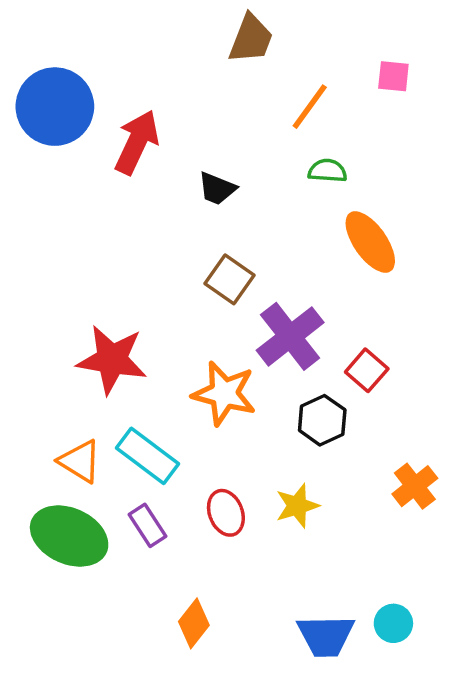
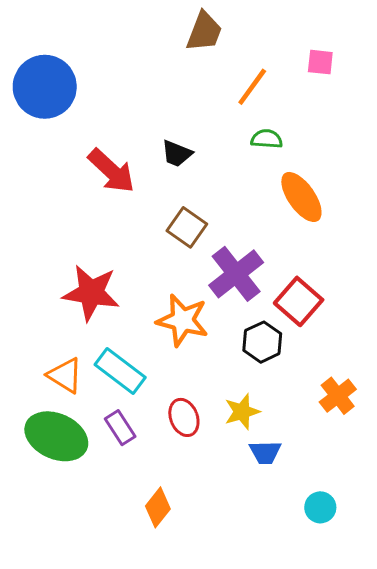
red arrow: (137, 142) -> (111, 171), moved, turned 108
red square: (367, 370) -> (299, 301), size x1.4
blue trapezoid: (326, 636) -> (265, 452), moved, size x0.7

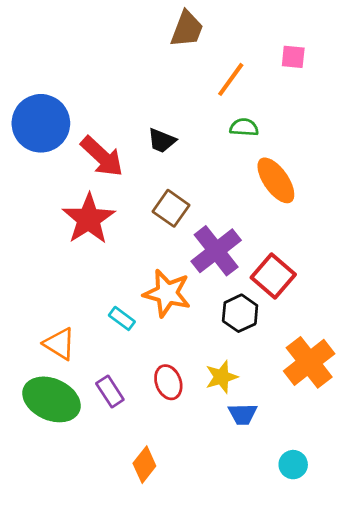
blue circle: (45, 87) -> (41, 123), moved
red star: (91, 293) -> (89, 219), moved, turned 30
cyan rectangle: (120, 371) -> (122, 318), moved, size x0.6
orange cross: (338, 396) -> (309, 362), size x1.5

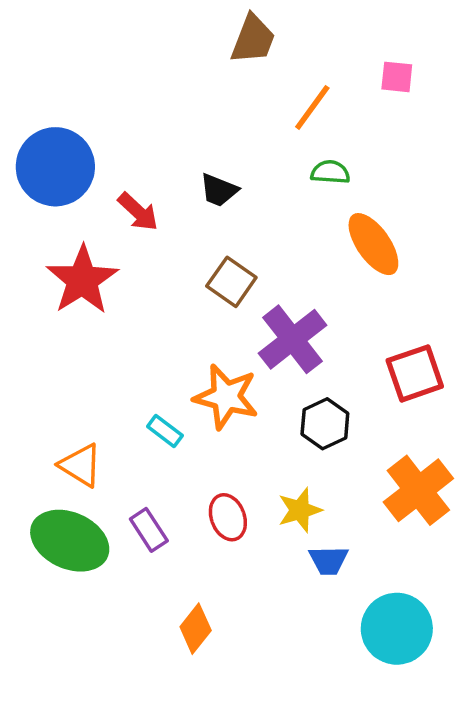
red arrow: (102, 156) -> (138, 212), size x0.7
red star: (89, 219) -> (82, 280), moved
red square: (273, 276) -> (415, 373), moved, turned 30
cyan circle: (293, 465) -> (397, 629), size x1.8

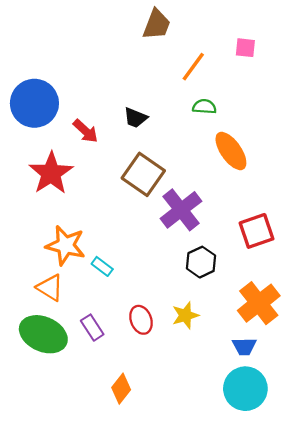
brown square: (231, 282) -> (143, 174), size x1.4
orange star: (226, 397) -> (66, 245), moved
blue trapezoid: (329, 560) -> (244, 346), moved

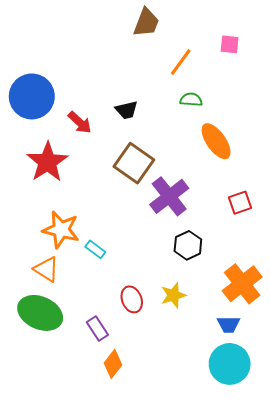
black trapezoid: (135, 118) -> (127, 110), turned -35
red square: (257, 231) -> (240, 203), moved, size x0.7
purple rectangle: (92, 328) -> (97, 329), moved

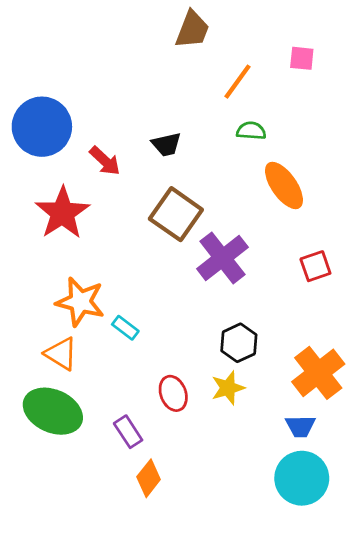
black hexagon: (188, 245) -> (239, 343), moved

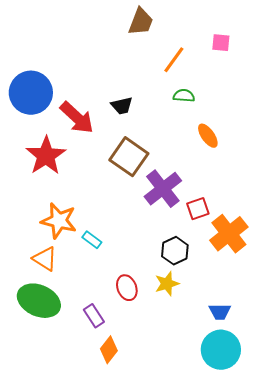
red arrow: (105, 161) -> (77, 118), size x1.5
orange ellipse: (284, 185) -> (208, 136), size x0.7
red square: (315, 266) -> (198, 209), moved
orange cross: (318, 373) -> (229, 234), moved

